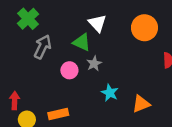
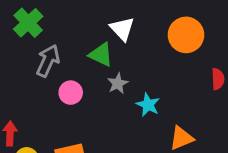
pink circle: (69, 70) -> (71, 93), moved
cyan star: (110, 93) -> (148, 105), moved

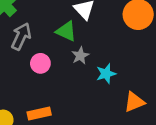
cyan star: (148, 105) -> (106, 74), turned 30

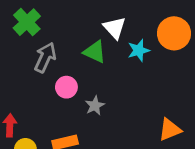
gray star: (80, 56) -> (95, 106), moved
cyan star: (106, 74) -> (139, 50), moved

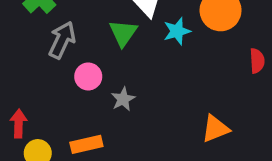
green triangle: (95, 52) -> (123, 33), turned 40

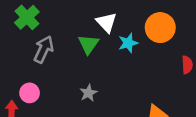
pink circle: (88, 76) -> (30, 93), moved

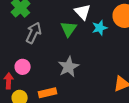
gray star: (88, 93) -> (69, 67), size x1.5

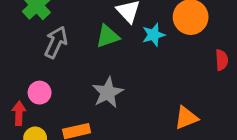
green triangle: (69, 29) -> (108, 36), turned 36

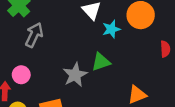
green triangle: (108, 36) -> (101, 62), moved

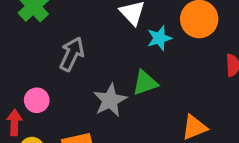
gray arrow: (34, 35) -> (72, 54), moved

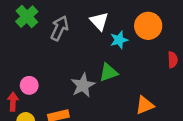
gray arrow: (72, 54) -> (60, 28), moved

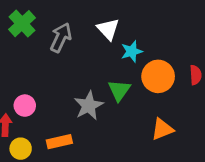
orange circle: (148, 26) -> (158, 76), moved
green triangle: (109, 73) -> (119, 90), turned -36

